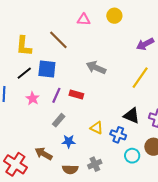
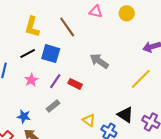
blue star: (69, 141) -> (24, 116), moved

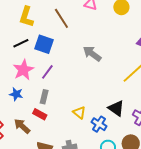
pink star: (31, 80) -> (23, 70), size x1.5
red rectangle: (75, 84) -> (40, 114), moved
gray rectangle: (53, 106) -> (44, 97), turned -40
blue star: (24, 116) -> (16, 94), moved

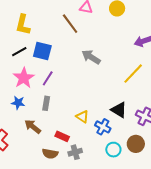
brown line: (61, 18) -> (70, 24), moved
red rectangle: (40, 114) -> (62, 136), moved
brown arrow: (22, 126) -> (33, 127), moved

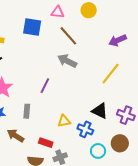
brown line: (70, 24) -> (68, 36), moved
blue square: (42, 51) -> (32, 27), moved
purple line: (48, 78) -> (45, 86), moved
yellow triangle: (82, 117) -> (64, 121), turned -40

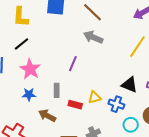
red rectangle: (46, 143) -> (75, 105), moved

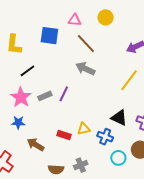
black line: (21, 44) -> (27, 71), moved
gray rectangle: (57, 90) -> (45, 96), moved, turned 64

